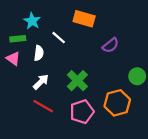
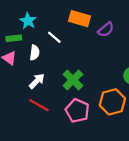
purple semicircle: (111, 45) -> (106, 30), moved
pink pentagon: (82, 112) -> (77, 111), turned -30

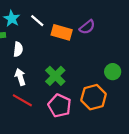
orange rectangle: (80, 19) -> (62, 32), moved
white line: (54, 37) -> (37, 21), moved
white arrow: (37, 81) -> (20, 77), turned -63

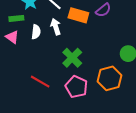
white arrow: (20, 77) -> (56, 27), moved

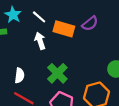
white semicircle: (36, 32) -> (20, 75), moved

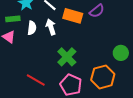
white semicircle: (20, 75) -> (32, 28), moved

